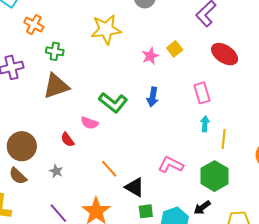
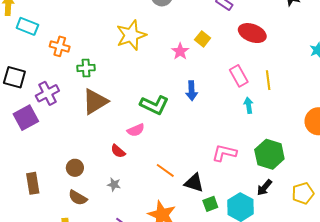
pink semicircle: (89, 123) -> (136, 130), turned -30
yellow line: (224, 139) -> (268, 80), moved
brown circle: (22, 146) -> (75, 168), size x0.6

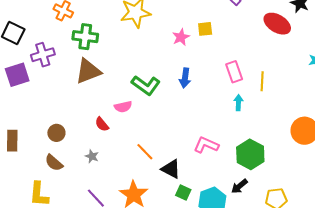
red ellipse: (252, 33) -> (277, 24), moved
yellow square: (203, 39) -> (205, 29), turned 35
green cross: (86, 68) -> (85, 37), size x1.4
green square: (210, 204) -> (183, 193), turned 35

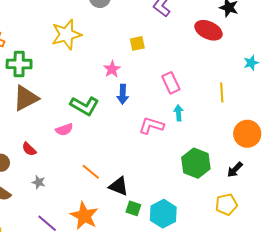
pink star: (181, 37) -> (112, 69), moved
yellow line: (262, 81) -> (222, 92), moved
red semicircle: (102, 124) -> (29, 149), moved
pink L-shape: (206, 145) -> (151, 126), moved
black arrow: (239, 186) -> (235, 170), moved

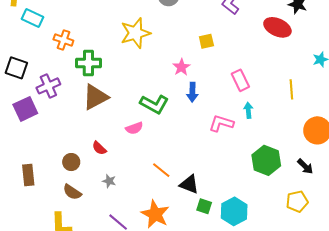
black arrow: (235, 170) -> (305, 166), turned -90

